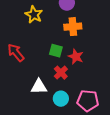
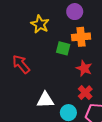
green square: (56, 51) -> (63, 48), moved
red cross: (61, 73) -> (85, 93), moved

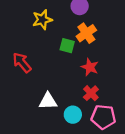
yellow star: (40, 24) -> (42, 20), turned 30
orange cross: (81, 37) -> (86, 33), turned -30

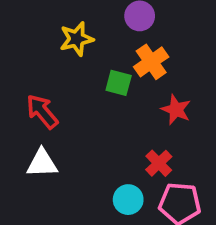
red star: (90, 67) -> (176, 110), moved
white triangle: (48, 101) -> (42, 163), moved

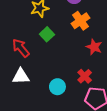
green square: (119, 83) -> (47, 34), moved, turned 32
cyan circle: (128, 200) -> (57, 87), moved

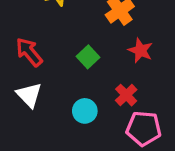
green square: (47, 34) -> (88, 57), moved
white triangle: (21, 76) -> (29, 95), turned 48

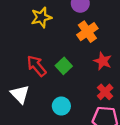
red arrow: (29, 52) -> (37, 66), moved
red cross: (126, 95) -> (105, 92), moved

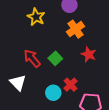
yellow star: (41, 17) -> (36, 17), turned -30
red cross: (105, 92) -> (70, 85), moved

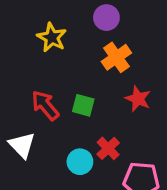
green square: (55, 58) -> (83, 105), turned -32

